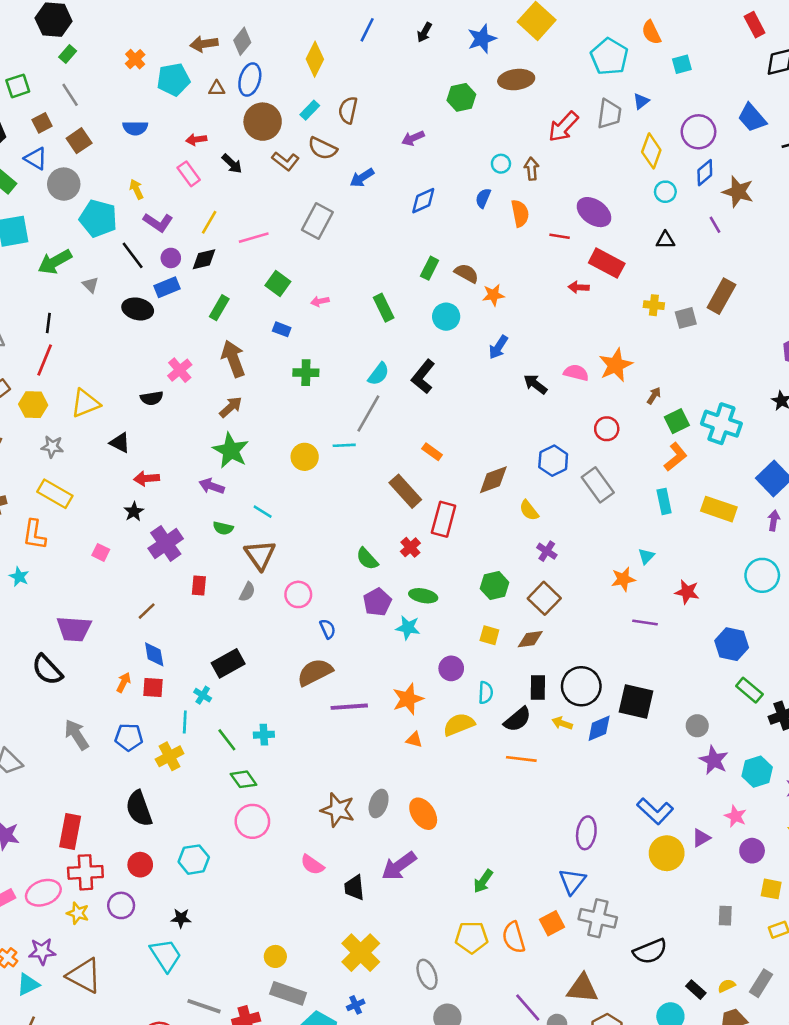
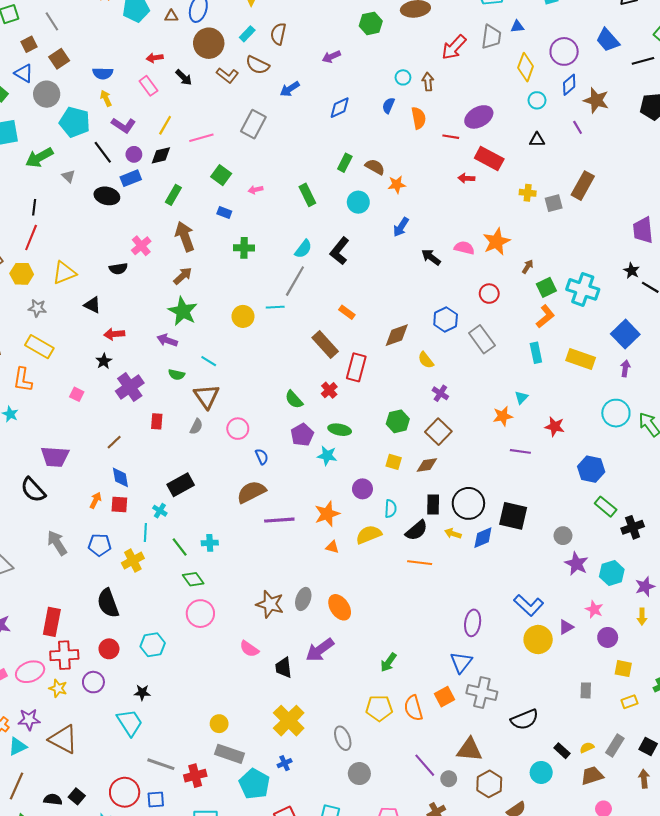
blue triangle: (641, 101) -> (517, 27), turned 32
blue semicircle: (135, 128) -> (103, 73), moved
purple ellipse: (594, 212) -> (479, 117), turned -64

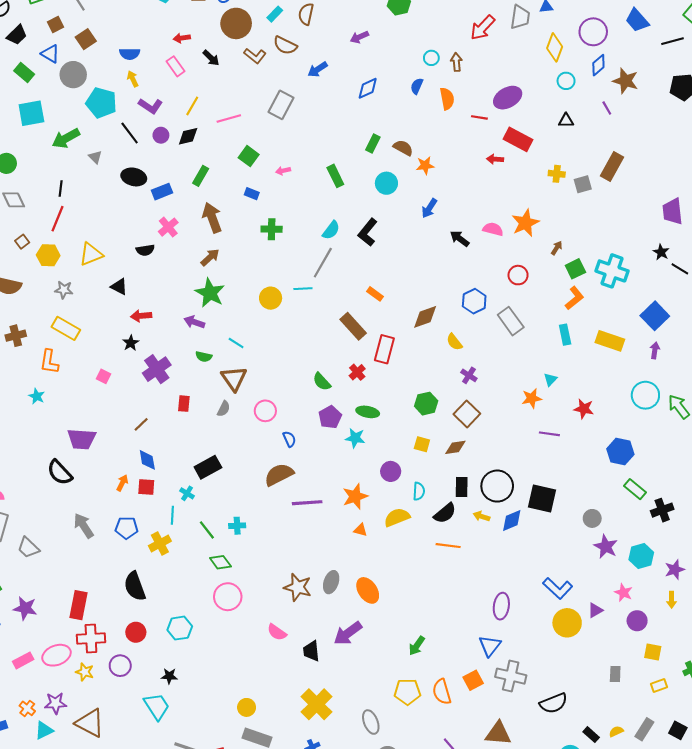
blue rectangle: (131, 178) -> (162, 192), moved

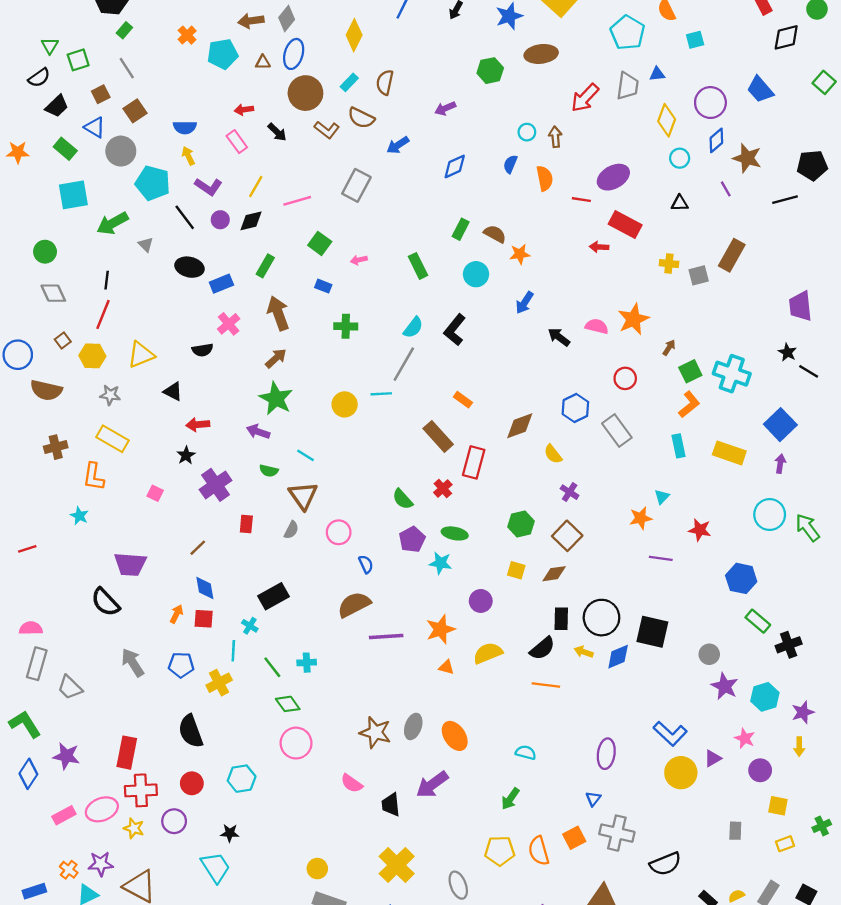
black line: (673, 41) -> (785, 200), moved
cyan semicircle: (419, 491) -> (526, 753), moved, turned -78
blue triangle: (490, 646) -> (593, 799), size x0.6

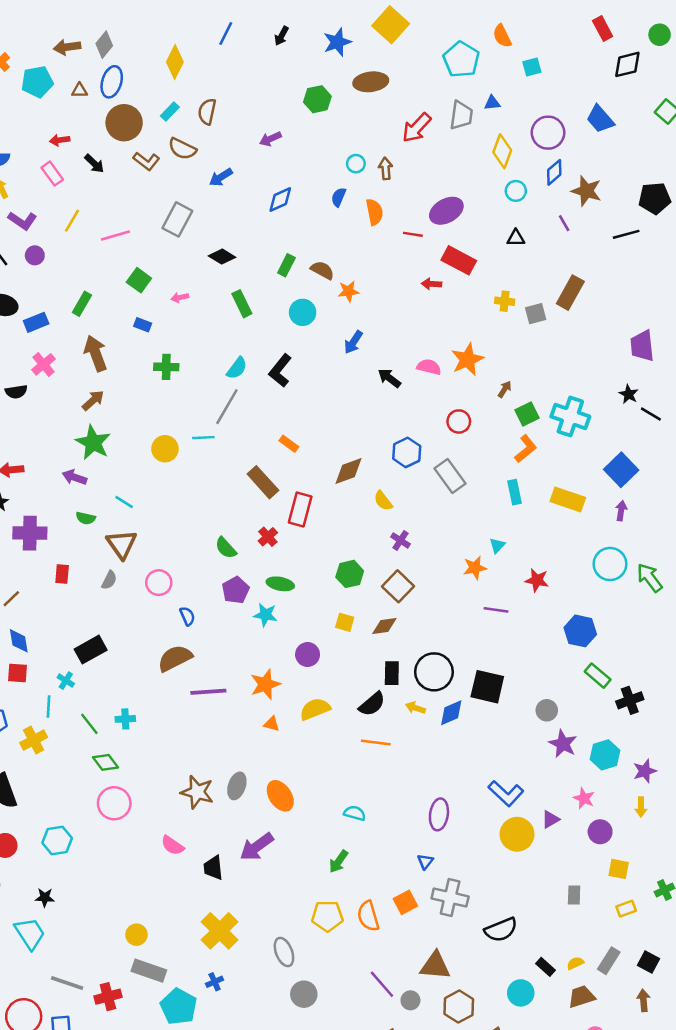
black diamond: (251, 221) -> (222, 257), moved, turned 45
purple cross: (216, 485) -> (30, 533), turned 36

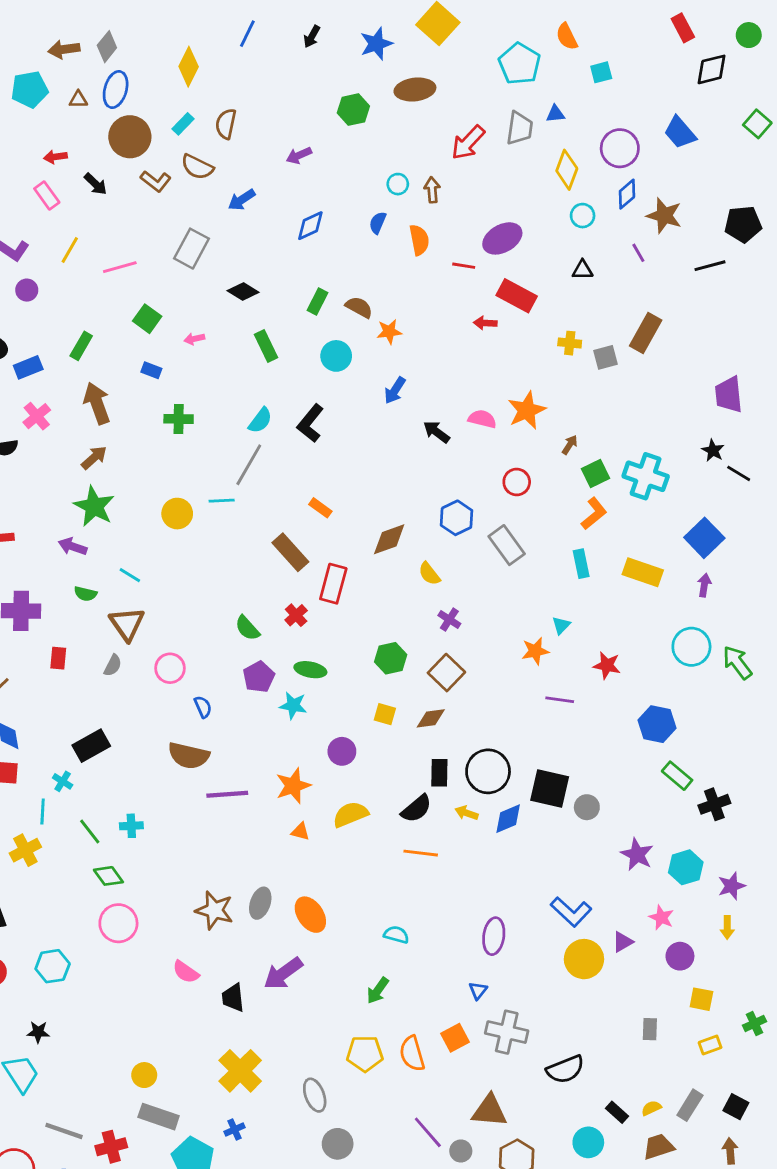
brown semicircle: (175, 658) -> (189, 756), turned -140
gray circle: (547, 710) -> (587, 807), moved

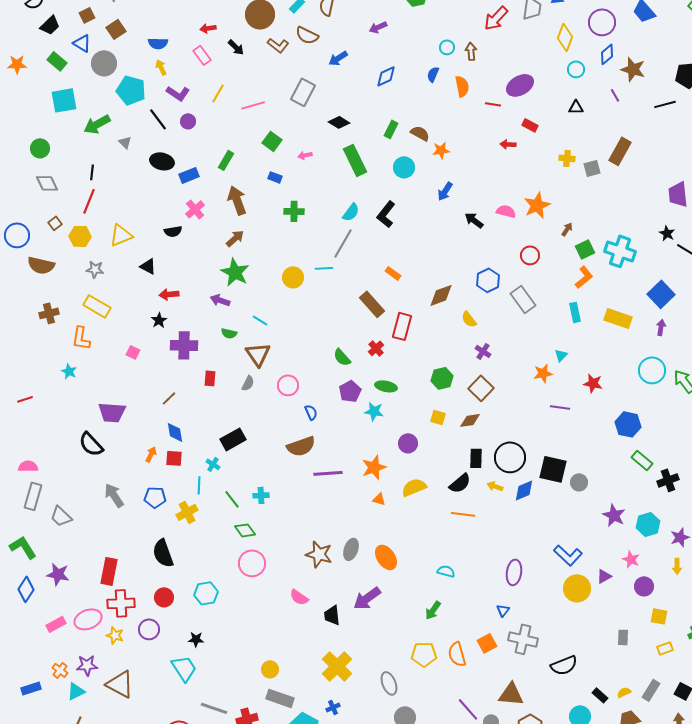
red rectangle: (517, 296) -> (530, 125), size x0.6
green rectangle: (266, 346) -> (355, 160), size x1.4
brown semicircle: (189, 756) -> (301, 446), turned -32

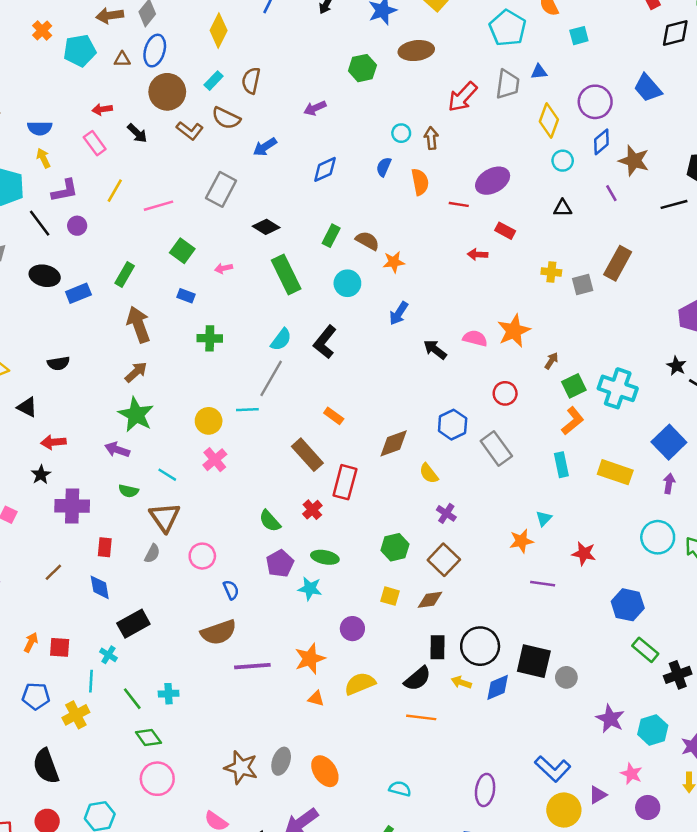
purple L-shape: (178, 93) -> (65, 191), turned -45
pink cross: (195, 209) -> (215, 460), moved
blue diamond: (175, 432) -> (100, 587), moved

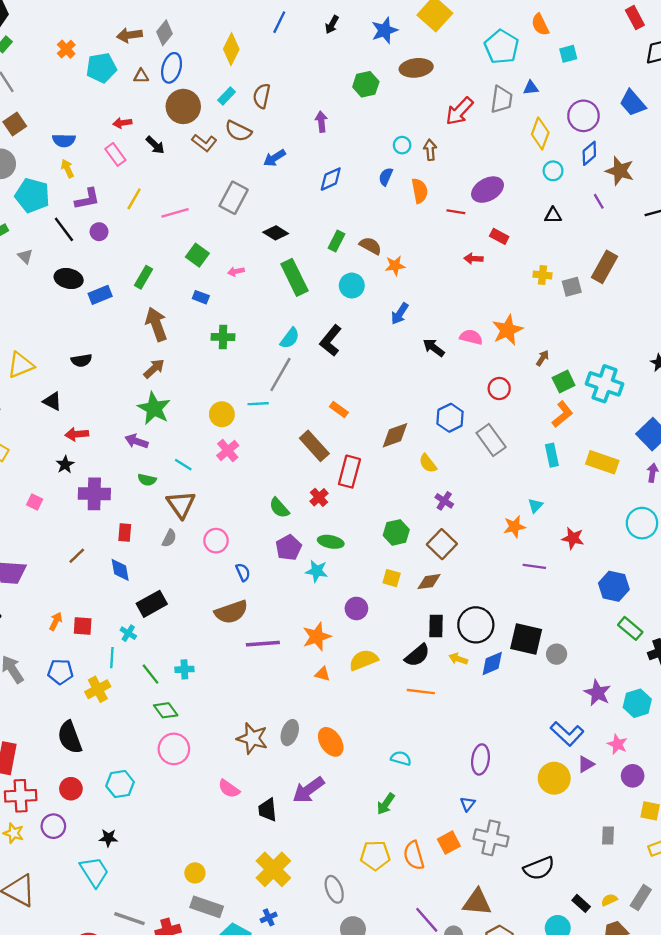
purple arrow: (315, 108) -> (321, 122), turned 108
blue L-shape: (553, 769) -> (567, 734), moved

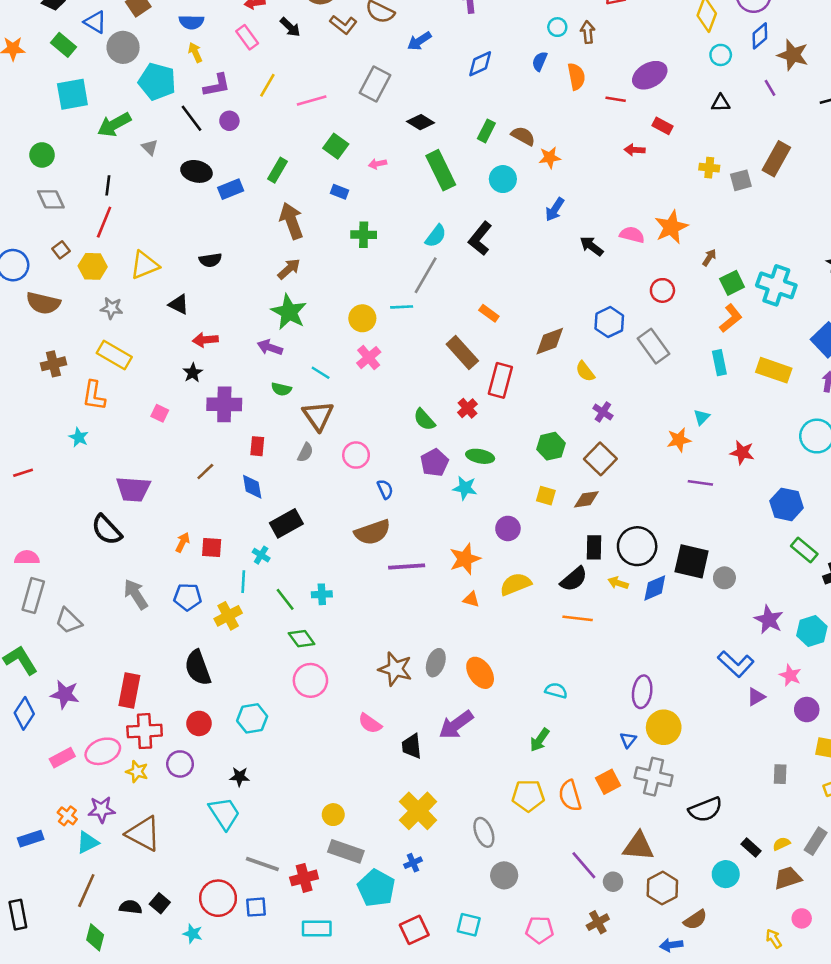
yellow circle: (554, 778) -> (664, 727), moved

